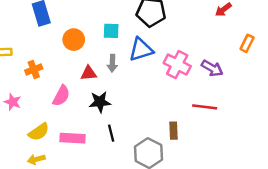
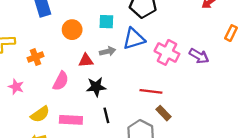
gray arrow: (112, 63) -> (108, 51), turned -105
red line: (205, 107) -> (151, 91), moved
brown rectangle: (173, 131) -> (164, 113), turned -42

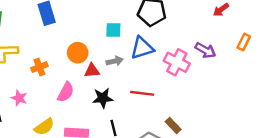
orange circle: (72, 30) -> (78, 53), moved
purple arrow: (199, 56) -> (205, 50), moved
red line: (151, 91) -> (142, 93), moved

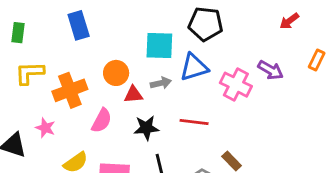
cyan square: (113, 30) -> (159, 46), size x1.5
orange cross: (39, 67) -> (70, 90), size x1.6

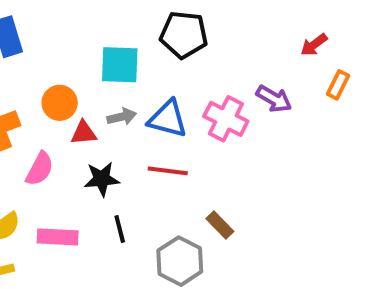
red arrow: (289, 21) -> (314, 45), moved
blue triangle: (194, 67) -> (168, 119), moved, turned 32

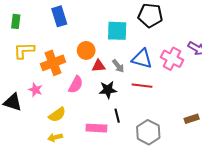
gray arrow: (122, 117) -> (118, 66), moved, turned 64
brown rectangle: (220, 225) -> (192, 119), moved, turned -64
pink rectangle: (58, 237) -> (96, 128), moved

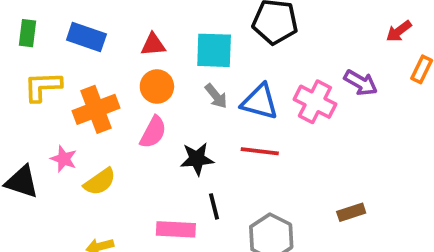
blue rectangle: (59, 16) -> (86, 37), moved, turned -54
red triangle: (99, 66) -> (153, 45), moved
gray arrow: (118, 66) -> (216, 96), moved
pink semicircle: (76, 85) -> (153, 132), moved
yellow semicircle: (57, 115) -> (100, 182), moved

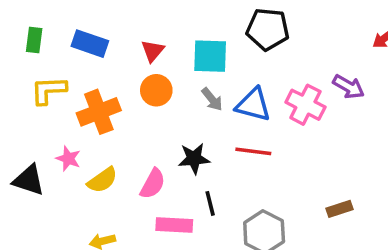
red triangle: (153, 45) -> (153, 51), turned -45
pink semicircle: (153, 132) -> (153, 184), moved

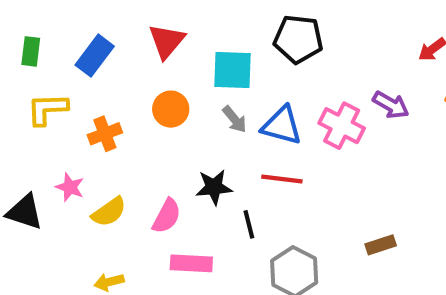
blue rectangle: (90, 44) -> (95, 56), turned -72
red triangle: (153, 51) -> (167, 41), moved, size x1.4
orange cross: (99, 112) -> (105, 134), size x0.7
black line: (210, 203) -> (249, 224), moved

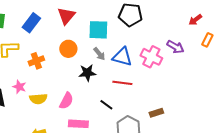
black star: (214, 187) -> (87, 73), moved
yellow semicircle: (109, 212) -> (38, 99), turned 30
black line: (249, 224) -> (106, 105), turned -40
brown rectangle: (381, 245) -> (156, 113), moved

